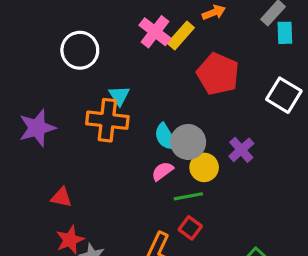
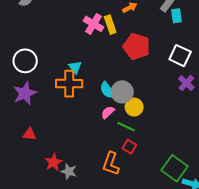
yellow rectangle: (181, 36) -> (110, 25), turned -54
white circle: (80, 50) -> (25, 61), moved
purple cross: (241, 150) -> (186, 83), moved
green line: (188, 196) -> (126, 127), turned 42
red triangle: (61, 197) -> (29, 134), moved

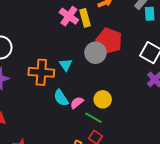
cyan triangle: (75, 67) -> (66, 65), moved
cyan semicircle: (108, 90) -> (61, 98), moved
gray circle: (122, 92) -> (95, 53), moved

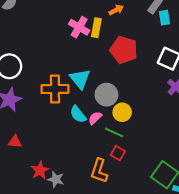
yellow rectangle: (85, 18) -> (96, 28), turned 30
gray circle: (95, 53) -> (106, 95), moved
cyan triangle: (66, 65) -> (80, 79), size x1.5

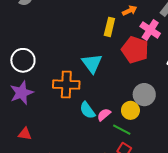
pink cross: (79, 27) -> (150, 30), moved
cyan triangle: (80, 79) -> (92, 63), moved
gray circle: (106, 95) -> (144, 95), moved

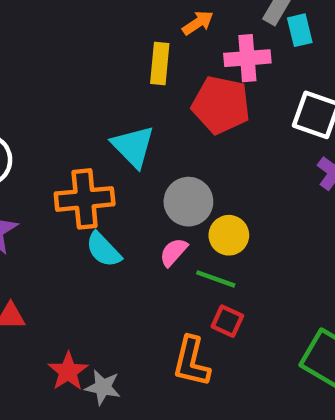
pink cross: (150, 30) -> (247, 58), turned -30
gray circle: (144, 95) -> (188, 202), moved
cyan semicircle: (87, 110) -> (103, 250), moved

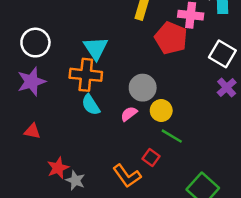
cyan triangle: (133, 146) -> (96, 48), moved
green line: (216, 279) -> (172, 136), moved
orange L-shape: (191, 362) -> (127, 176), turned -60

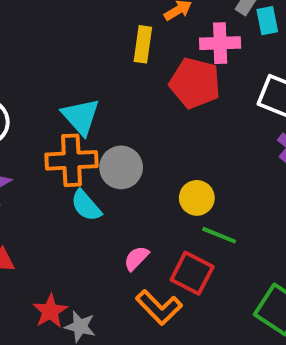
gray circle: (143, 88) -> (121, 167), moved
pink semicircle: (129, 114) -> (136, 258), moved
red square: (151, 158) -> (192, 273), size x1.5

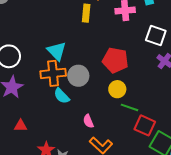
red pentagon: (195, 83) -> (115, 60), moved
pink semicircle: (136, 258) -> (88, 121), turned -64
red square: (192, 273) -> (145, 125), moved

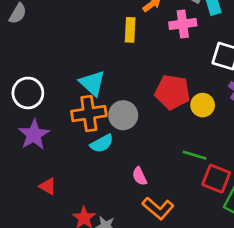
yellow circle: (117, 89) -> (203, 105), moved
cyan semicircle: (62, 96) -> (102, 144), turned -72
red triangle: (20, 126) -> (48, 186), turned 32

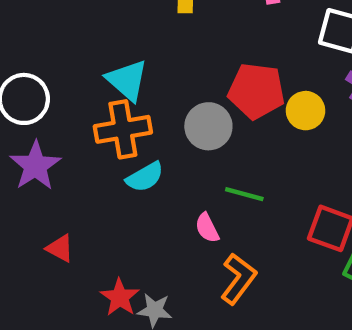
gray circle: (123, 115) -> (208, 126), moved
green line: (194, 155) -> (244, 194), moved
orange L-shape: (158, 208) -> (238, 279), turned -92

